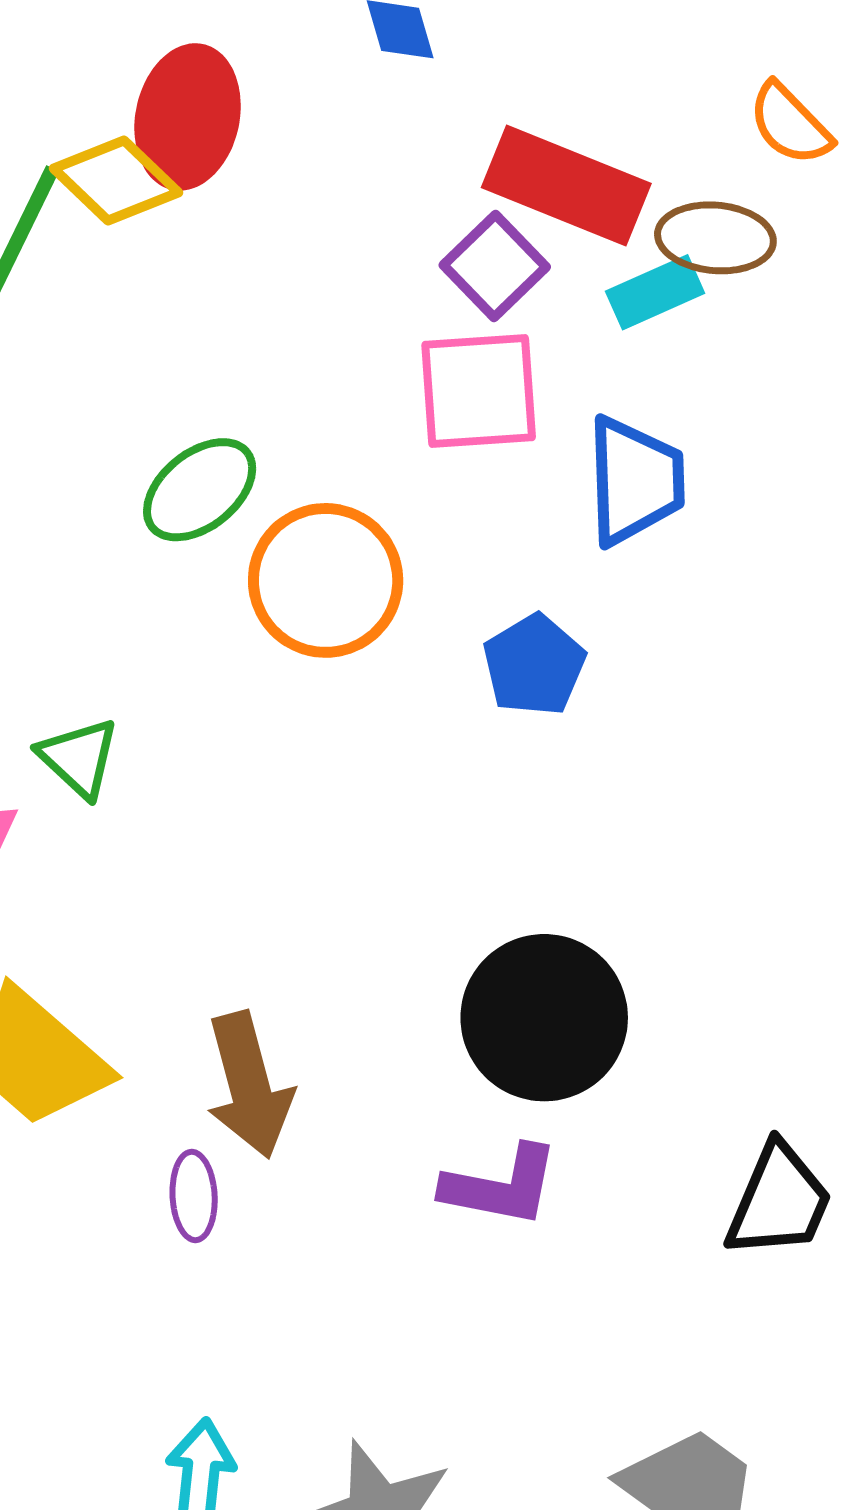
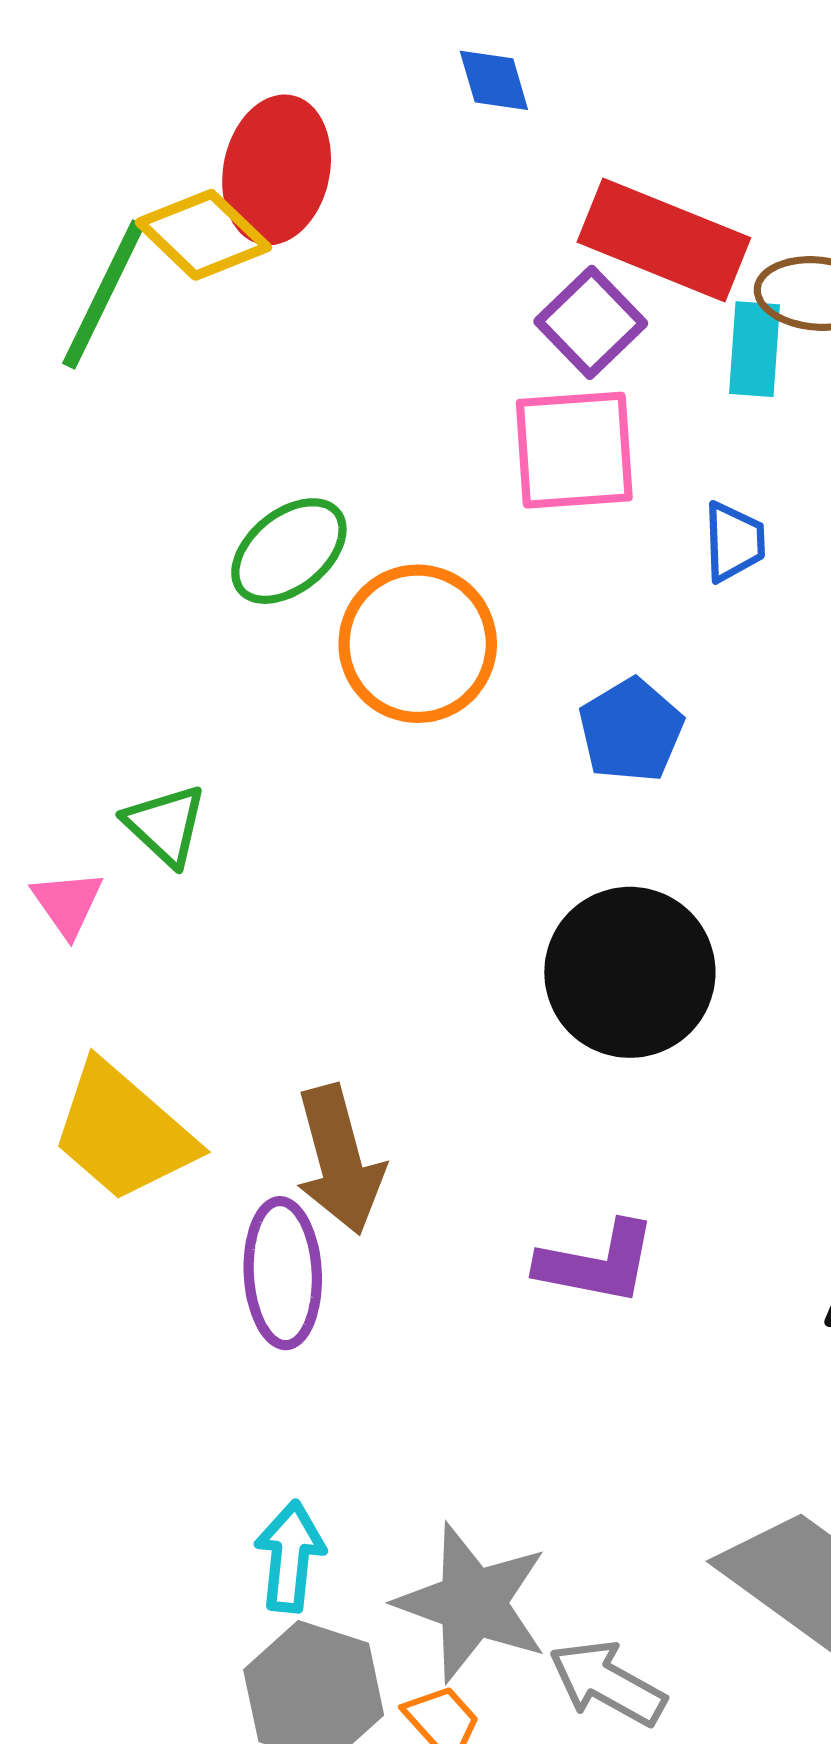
cyan rectangle: (655, 292) -> (755, 349), turned -62
blue trapezoid: (635, 481) -> (734, 542), size x0.6
black circle: (544, 1018) -> (630, 972), moved
purple ellipse: (194, 1196) -> (283, 1273), size x1.6

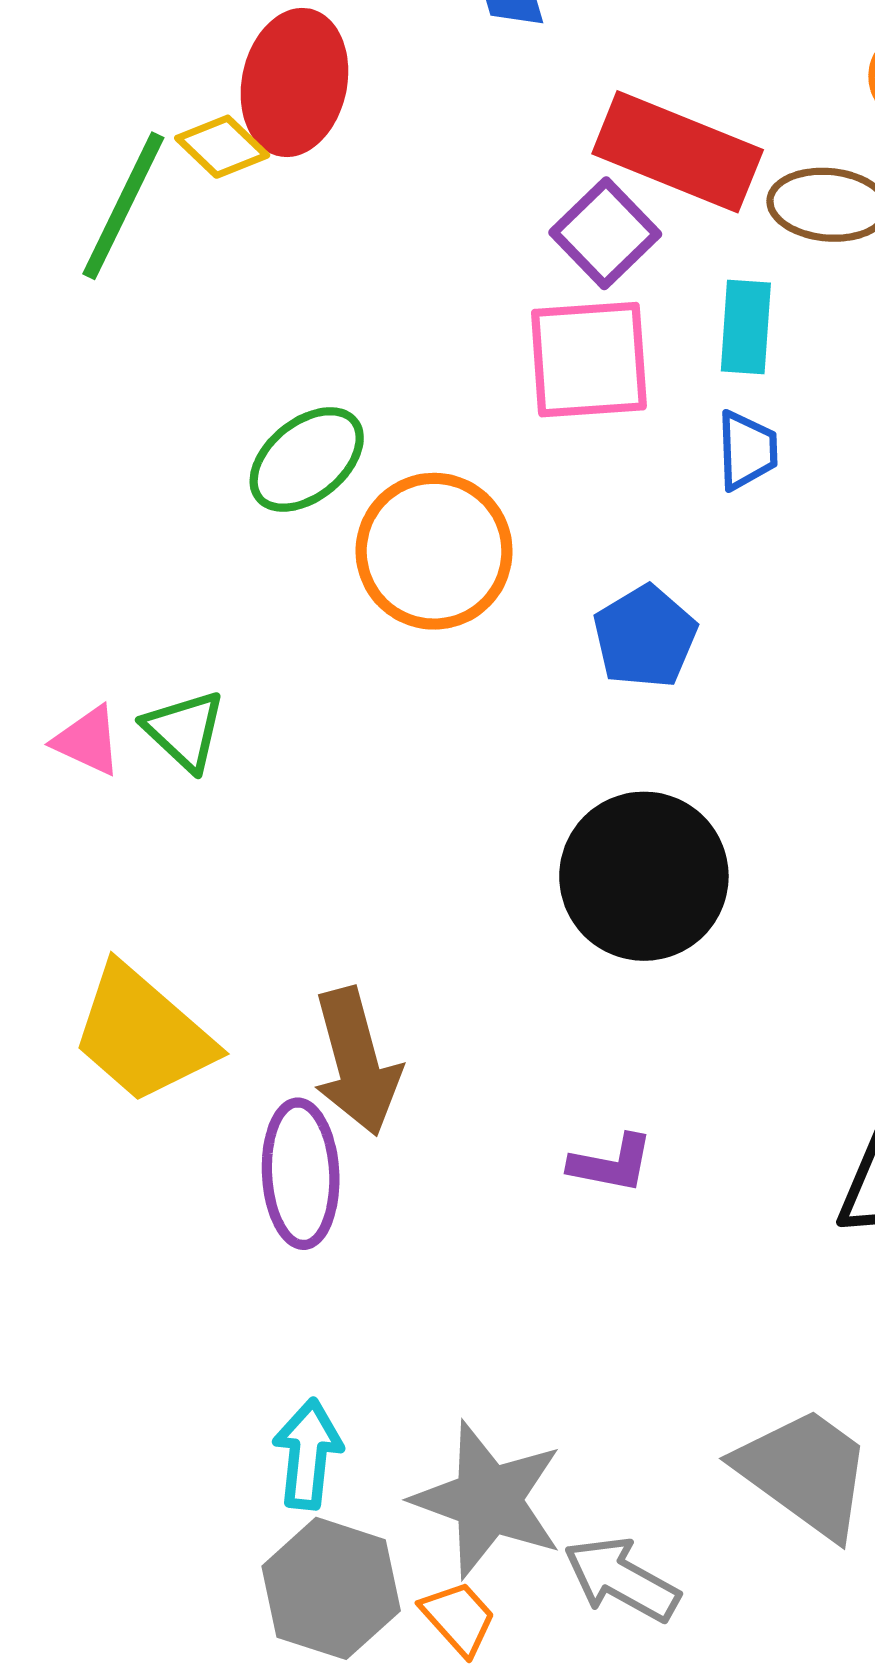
yellow diamond: (203, 235) -> (222, 147), size x0.7
cyan rectangle: (755, 349) -> (746, 327), moved
pink triangle: (67, 903) -> (88, 741), moved, turned -30
purple L-shape: (597, 1263) -> (611, 1164), size x0.7

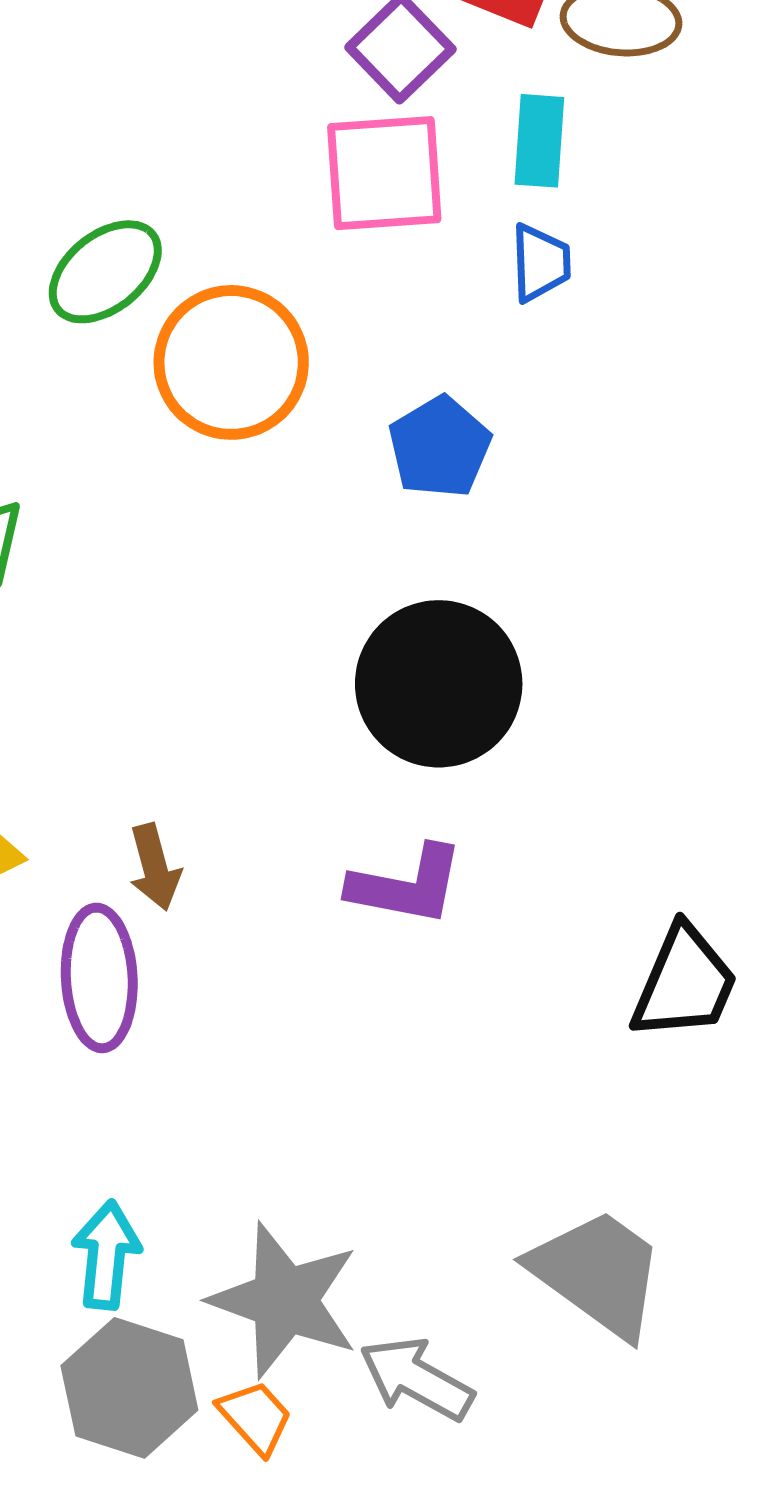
brown arrow: (357, 1062) -> (155, 867), size x0.6
purple L-shape: (611, 1164) -> (406, 885), moved, size x1.4

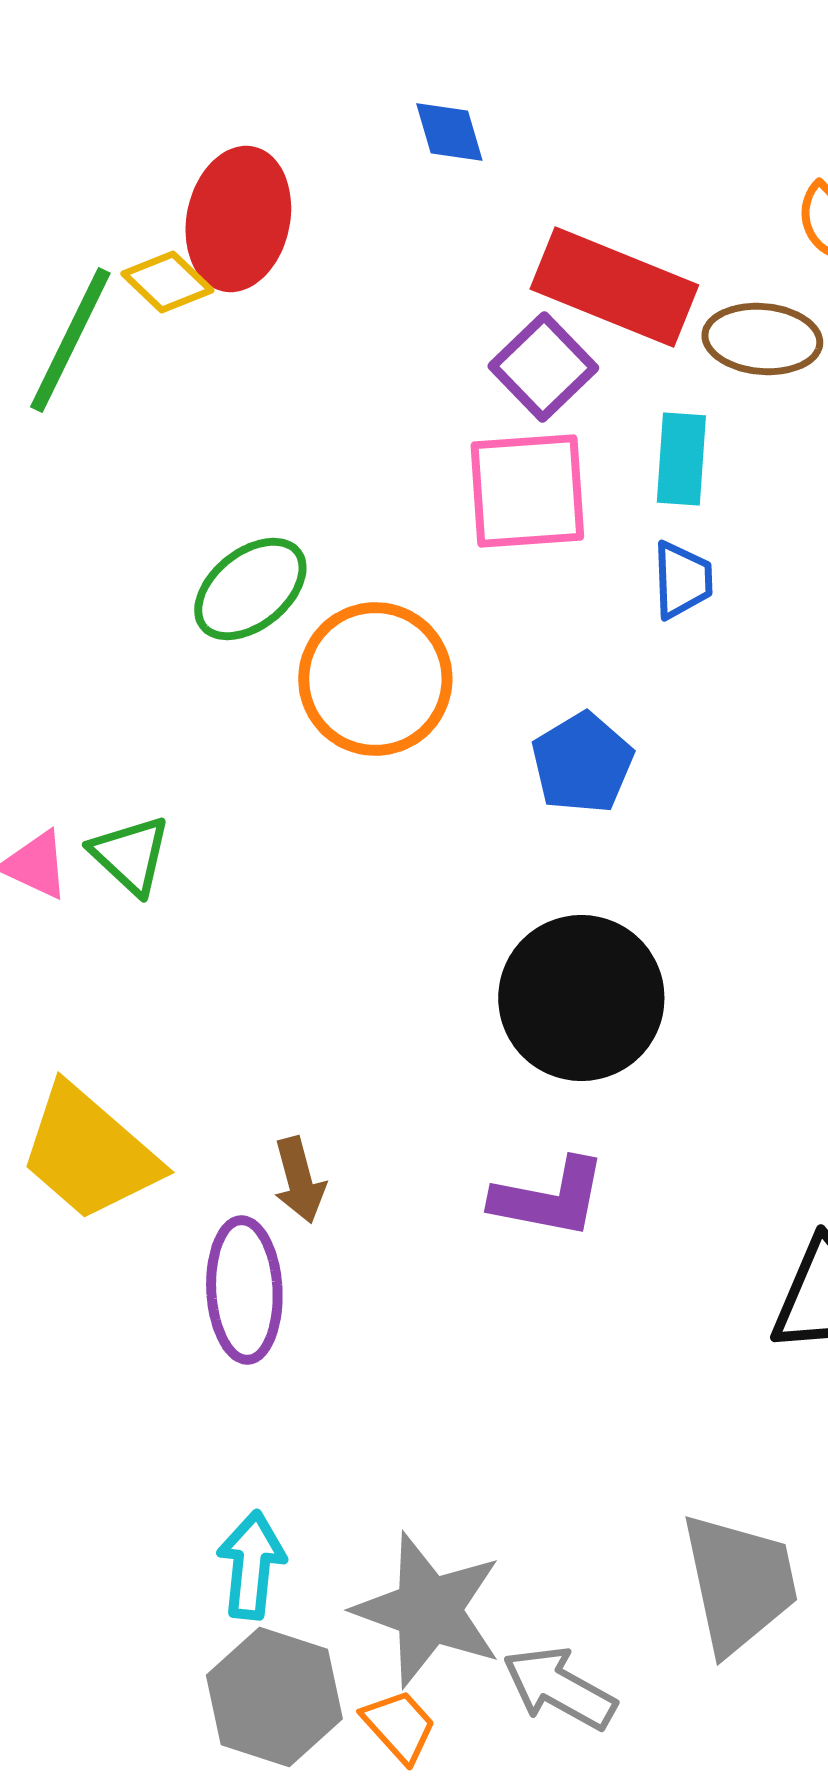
gray trapezoid: (598, 1273) -> (739, 1583), turned 42

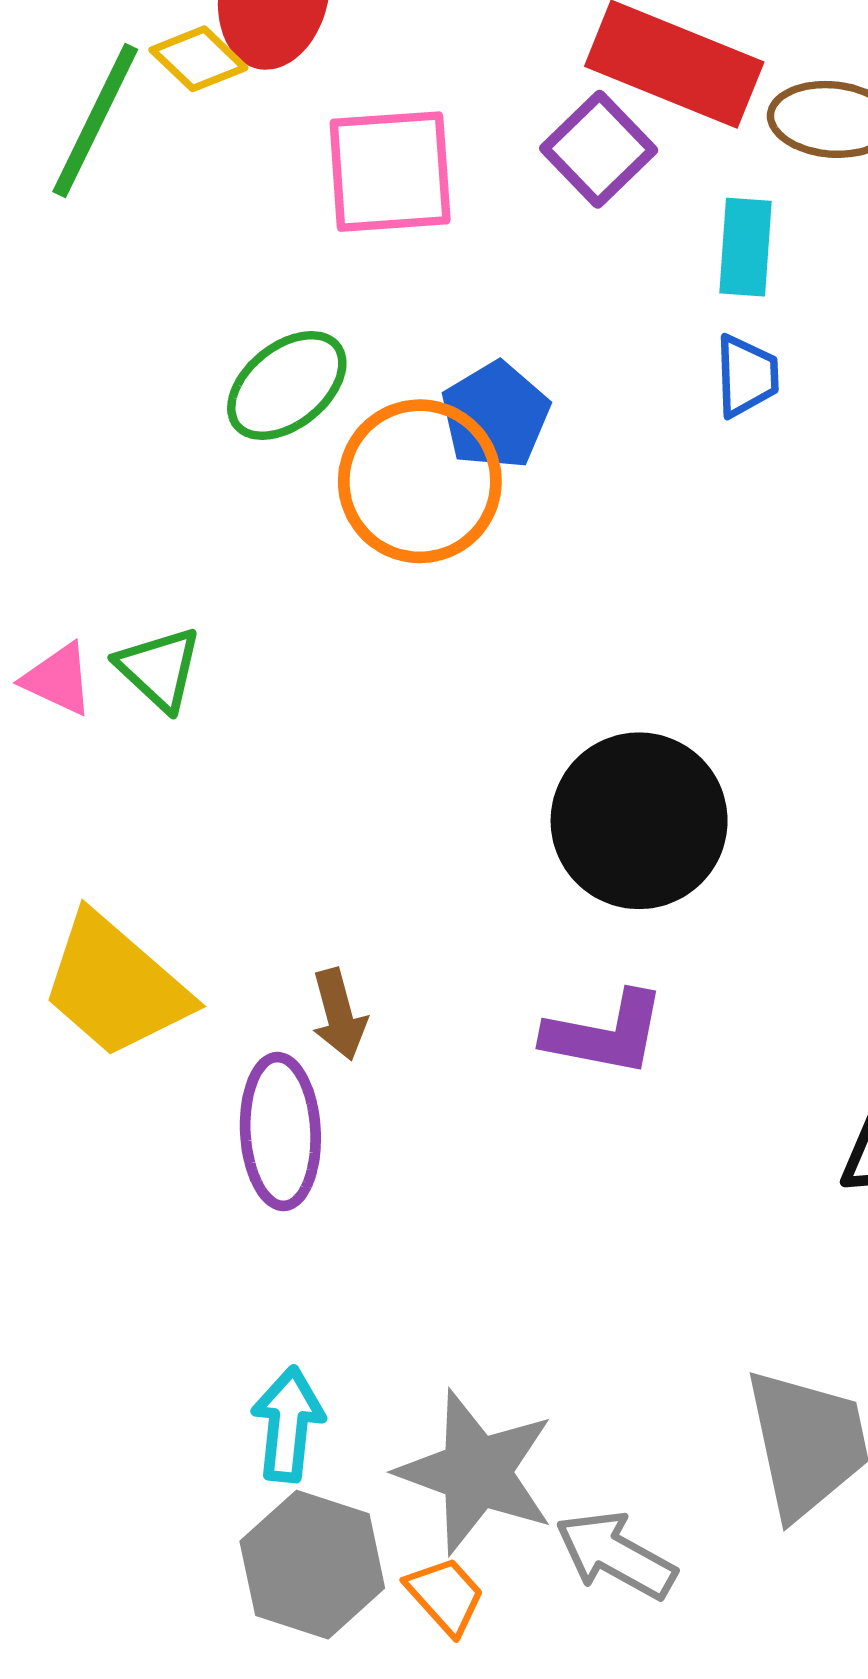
pink square: (527, 491) -> (390, 172), moved
blue pentagon: (582, 763) -> (495, 415), moved

